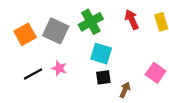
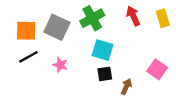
orange square: (25, 34) -> (26, 31), turned 30
black line: (33, 74) -> (28, 57), moved

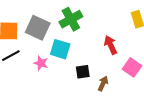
red arrow: (133, 16) -> (111, 45), moved
cyan square: (102, 50) -> (60, 49), moved

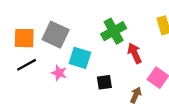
green cross: (71, 19) -> (114, 31), moved
brown arrow: (103, 83) -> (136, 95), moved

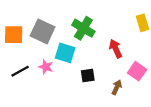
green cross: (114, 31) -> (83, 28), moved, turned -30
black line: (27, 65) -> (20, 71), moved

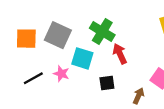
red arrow: (116, 49) -> (120, 54), moved

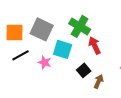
black line: (33, 78) -> (21, 55), moved
black square: (107, 83) -> (84, 70), turned -32
brown arrow: (138, 96) -> (99, 81), moved

